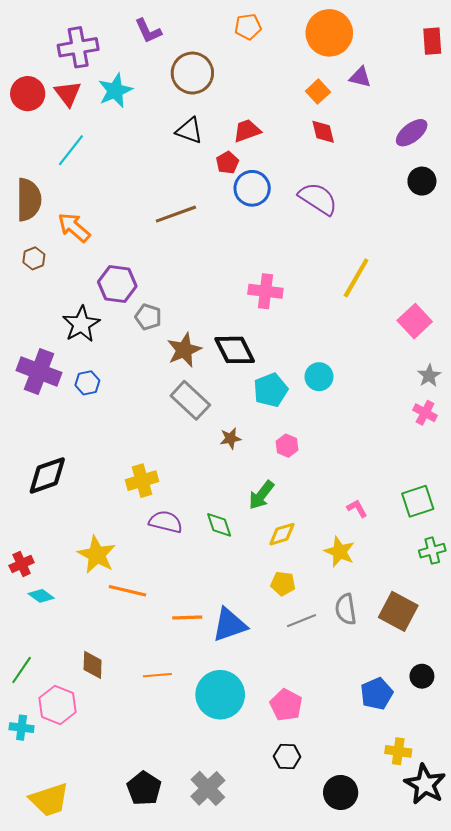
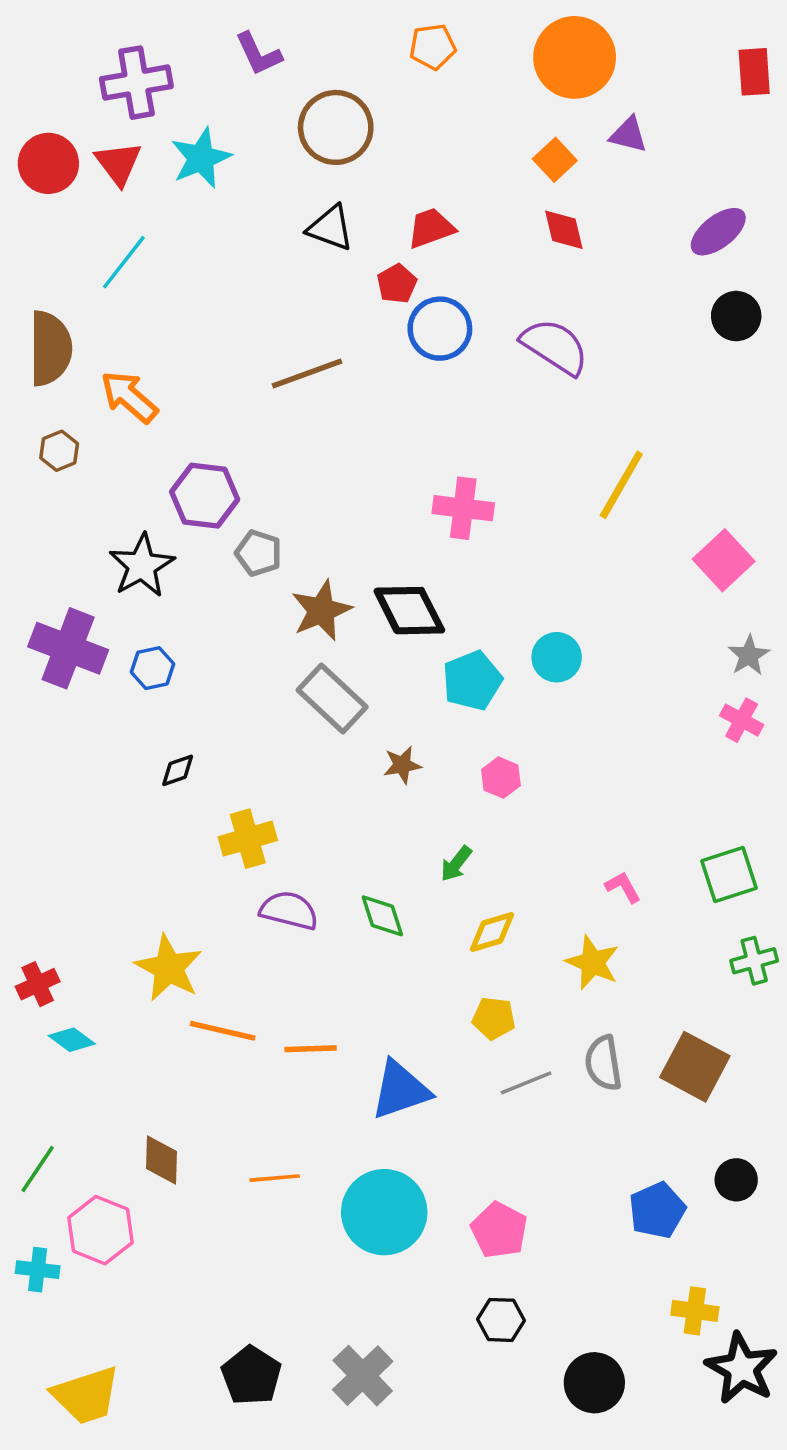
black diamond: (47, 475) -> (178, 770), moved, size x0.5
green arrow: (261, 495) -> (456, 864), size x0.7
orange line: (187, 618) -> (311, 1049), moved

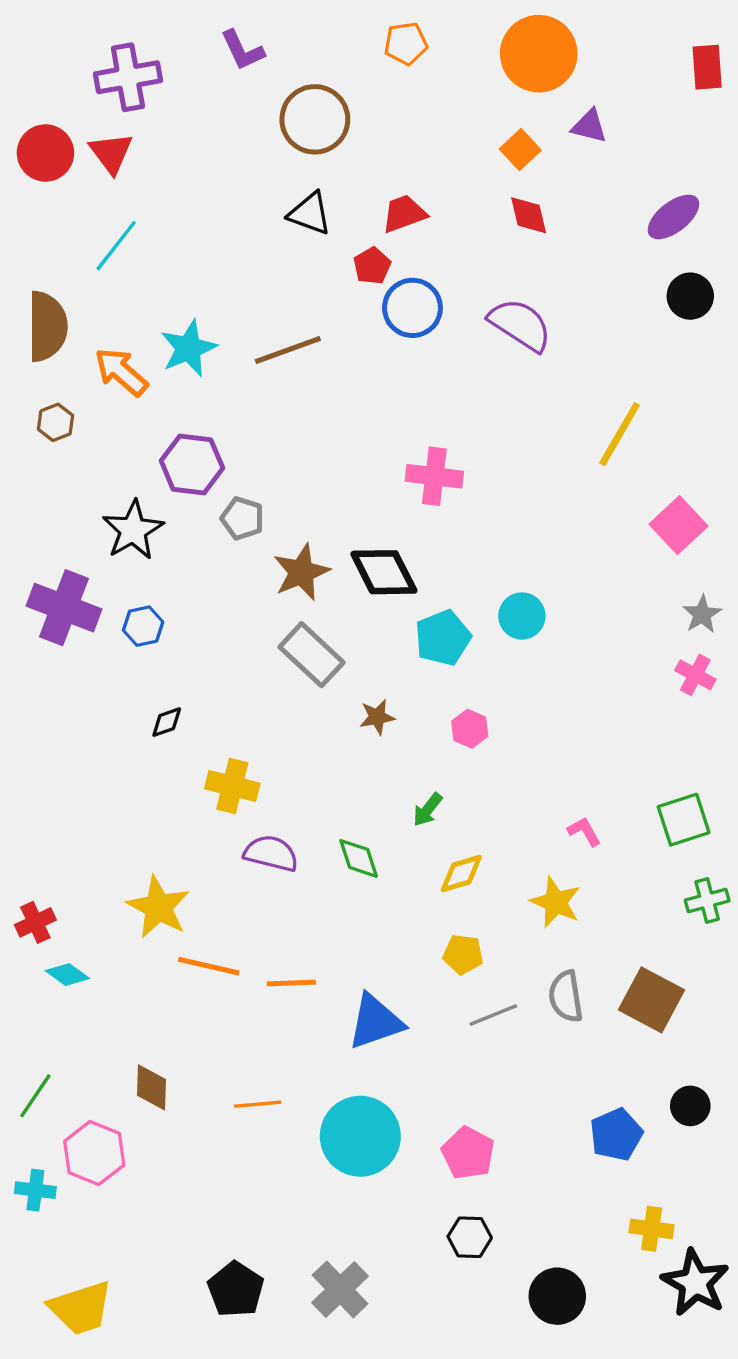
cyan star: (201, 158) -> (189, 348), moved
yellow line: (621, 485) -> (620, 434), moved
yellow cross: (248, 839) -> (232, 786), turned 30

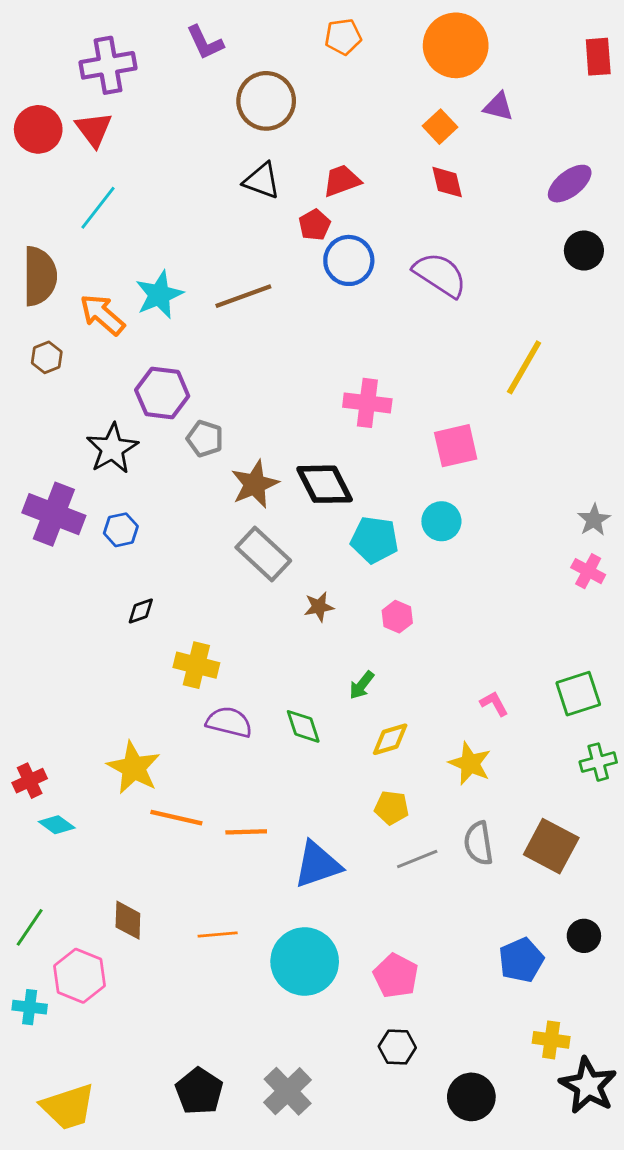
pink square: (678, 525) -> (456, 446), moved, turned 30
cyan pentagon: (443, 638) -> (374, 540), turned 30

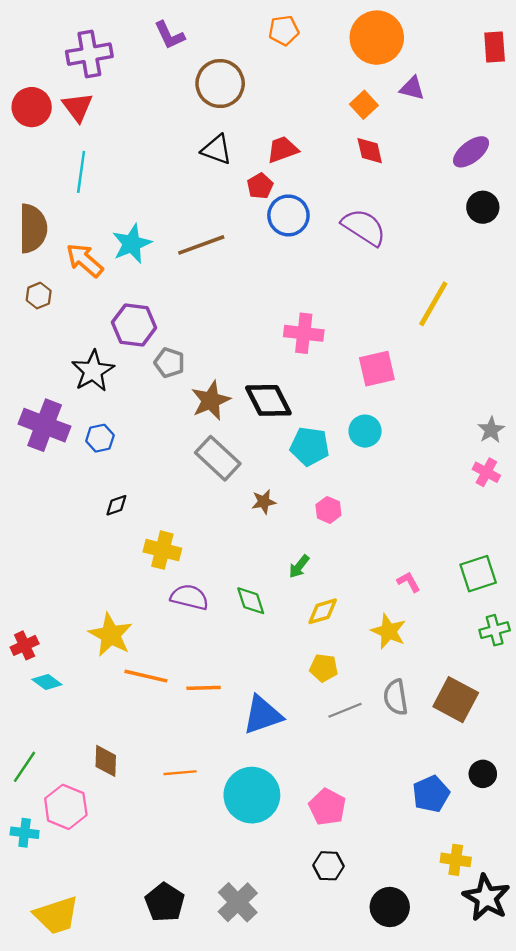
cyan line: (98, 208) -> (81, 172), turned -30

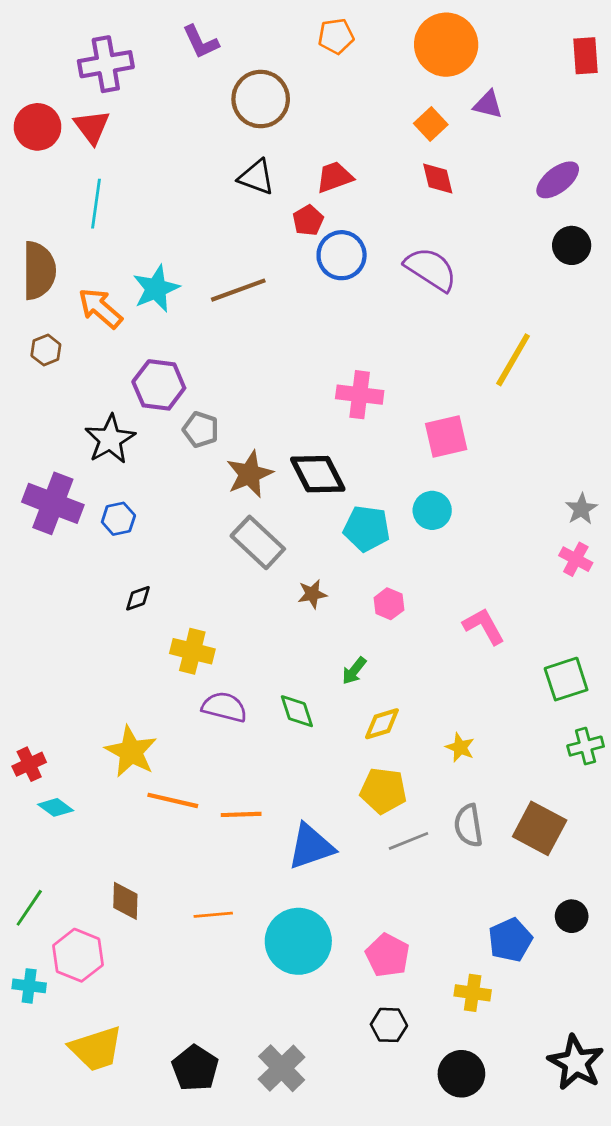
pink L-shape: (409, 582) -> (484, 626), moved, size x1.5
yellow star: (389, 631) -> (460, 747), size x0.7
yellow pentagon: (324, 668) -> (383, 791), size x1.4
yellow cross: (456, 860) -> (473, 993), moved
yellow trapezoid: (56, 915) -> (96, 1049), moved

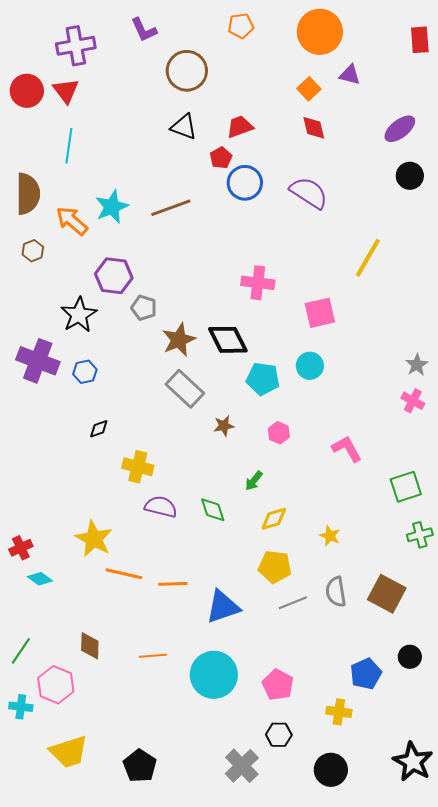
gray cross: (282, 1068) -> (242, 766), moved

